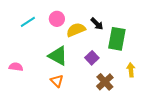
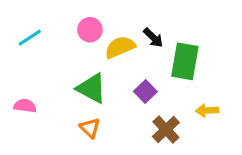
cyan line: (28, 22) -> (30, 38), moved
yellow arrow: (131, 70) -> (207, 110), turned -88

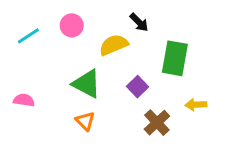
pink circle: (90, 30) -> (72, 25), moved
black arrow: (153, 38) -> (139, 22), moved

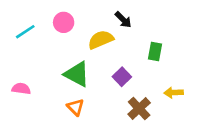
green rectangle: (175, 58) -> (155, 52), size x0.6

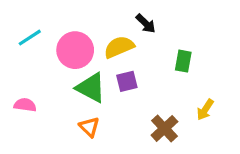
pink circle: (64, 22) -> (75, 50), moved, size x1.5
purple square: (122, 77) -> (127, 81), moved, turned 30
yellow arrow: (174, 93) -> (205, 110), turned -54

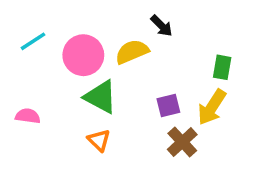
green rectangle: (183, 61) -> (222, 67), moved
purple square: (127, 81) -> (168, 106), moved
yellow arrow: (205, 110) -> (212, 107), moved, size x1.5

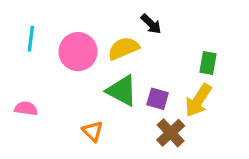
cyan line: (33, 41) -> (31, 39), turned -50
green triangle: (101, 97) -> (122, 91), moved
purple square: (168, 106) -> (158, 99), turned 30

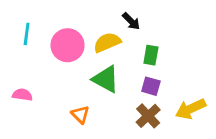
green rectangle: (208, 63) -> (151, 55), moved
purple square: (158, 99) -> (151, 86), moved
yellow arrow: (198, 100) -> (191, 109), moved, turned 32

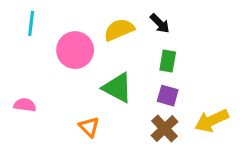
black arrow: (131, 21) -> (160, 23), moved
cyan line: (27, 34) -> (31, 23), moved
yellow semicircle: (107, 42) -> (119, 30), moved

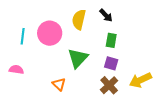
cyan line: (31, 23) -> (23, 36), moved
yellow semicircle: (119, 30) -> (79, 20), turned -54
green triangle: (117, 88) -> (78, 58), turned 45

